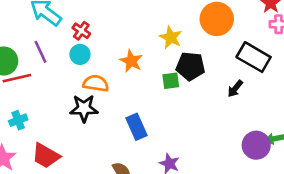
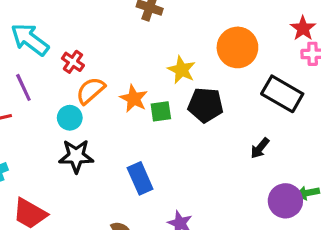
cyan circle: (80, 54) -> (70, 118), moved
green square: (171, 81) -> (161, 111), moved
orange semicircle: (96, 83) -> (91, 91), moved, turned -50
black arrow: (235, 89) -> (260, 148), moved

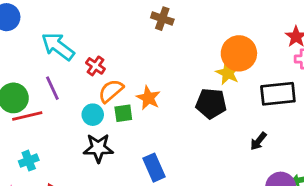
yellow star: (182, 70) -> (228, 73), moved
black rectangle: (282, 94) -> (278, 94), turned -36
green square: (161, 111) -> (123, 113), moved

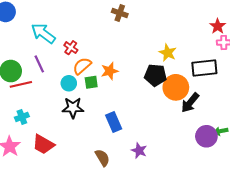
orange circle: (239, 53) -> (176, 87), moved
orange star: (148, 98) -> (110, 71), turned 30
black arrow: (258, 141) -> (190, 103), size x1.5

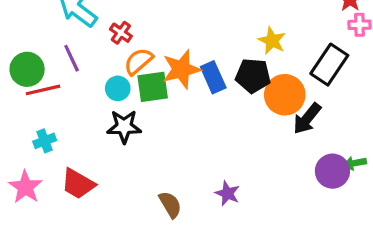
black rectangle: (204, 68) -> (329, 65), turned -50
orange star: (110, 71) -> (181, 69), size x1.4
green square: (91, 82) -> (153, 87), size x1.5
blue rectangle: (114, 122) -> (213, 77), moved

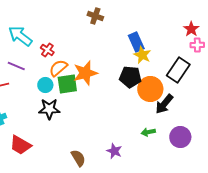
purple line: (72, 58) -> (16, 66), turned -42
blue rectangle: (213, 77) -> (136, 42), moved
green arrow: (355, 163) -> (148, 132), moved

